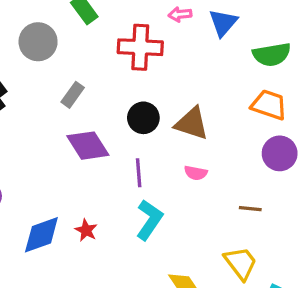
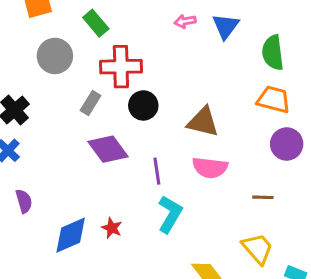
red cross: (140, 47) -> (121, 67), moved
green semicircle: (272, 55) -> (273, 53), turned 96
black circle: (143, 118) -> (143, 105), moved
pink semicircle: (196, 173) -> (210, 168), size x1.6

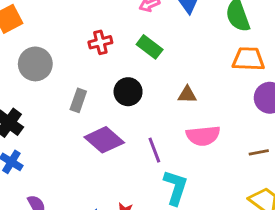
green rectangle: (96, 23) -> (150, 47), moved
red cross: (121, 67) -> (100, 42), moved, size x0.6
brown triangle: (203, 122) -> (187, 95), size x0.6

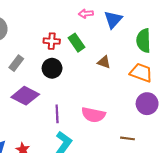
red cross: (100, 42) -> (52, 41), moved
brown triangle: (187, 95) -> (104, 62), moved
purple diamond: (104, 140) -> (25, 96), turned -32

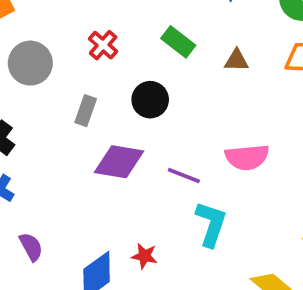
red cross: (52, 41) -> (103, 45), moved, turned -35
purple line: (57, 114) -> (184, 175), turned -48

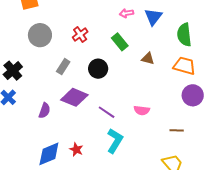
pink semicircle: (247, 157) -> (142, 110), size x0.7
purple semicircle: (31, 247) -> (45, 111), moved, turned 35

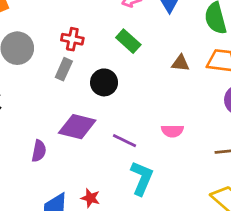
red cross: (80, 35) -> (72, 39), turned -35
brown triangle: (148, 59) -> (180, 63), moved
gray rectangle: (63, 67) -> (64, 69), moved

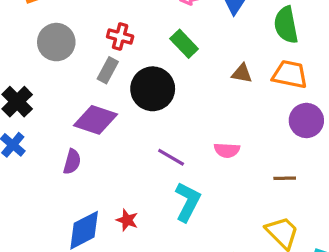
black circle: (104, 82) -> (153, 89), size x1.4
purple diamond: (77, 127) -> (96, 120), moved

